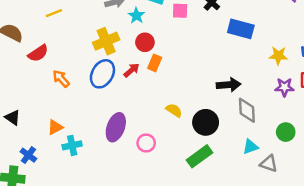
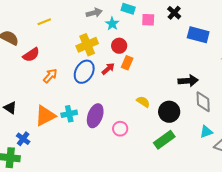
orange arrow: (61, 79) -> (50, 76), turned 84
orange triangle: (55, 127) -> (45, 116), size x1.6
cyan cross: (72, 145) -> (69, 114), moved

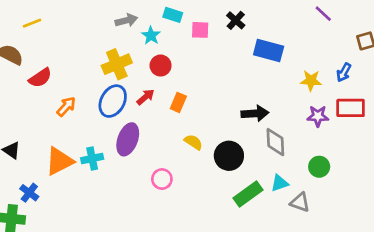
yellow line: (44, 22) -> (32, 23), moved
orange rectangle: (127, 63) -> (178, 102), moved
purple ellipse: (95, 116) -> (128, 139), moved
green rectangle: (164, 140) -> (248, 194), moved

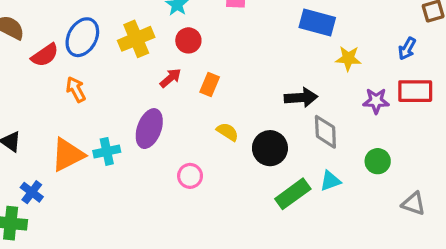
yellow star: (311, 81) -> (348, 58), moved
blue ellipse: (113, 101) -> (82, 37), moved
orange arrow: (66, 107) -> (76, 89), turned -70
gray triangle: (300, 202) -> (414, 204), moved

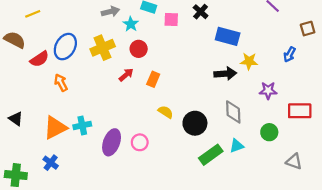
red rectangle: (415, 91) -> (300, 111), moved
black arrow: (301, 98) -> (225, 74), moved
purple ellipse: (149, 129) -> (112, 142), moved
blue cross: (32, 192) -> (51, 163), moved

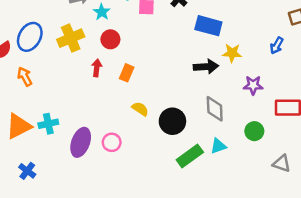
red arrow: (126, 75) -> (97, 68), turned -42
blue cross: (51, 163) -> (27, 171), moved

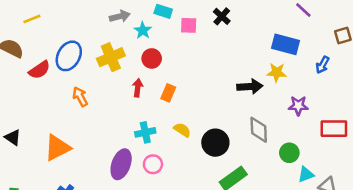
blue rectangle: (208, 26) -> (286, 44), moved
orange arrow: (25, 77) -> (80, 97), moved
cyan cross: (48, 124) -> (145, 132), moved
green circle: (254, 131) -> (289, 153), moved
cyan triangle: (218, 146) -> (306, 174), moved

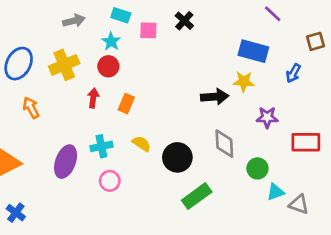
cyan star: (143, 30) -> (111, 41), moved
purple ellipse: (121, 164) -> (66, 162), moved

